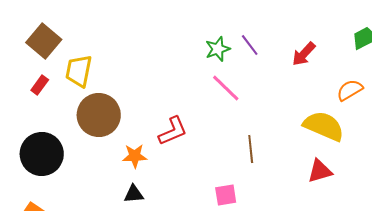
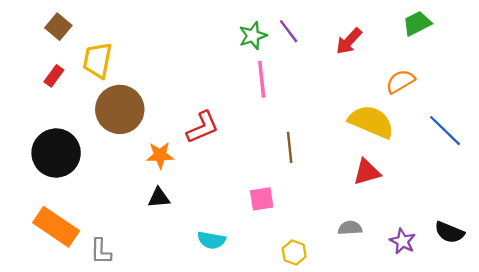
brown square: (44, 41) -> (58, 27), size x0.7
pink line: (226, 88) -> (262, 79), turned 40

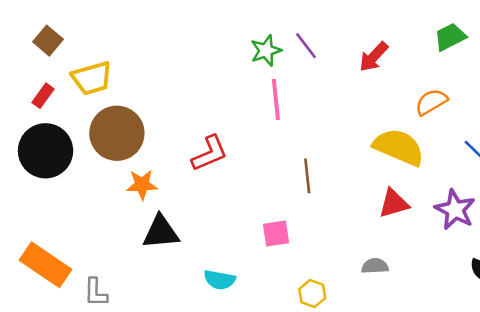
yellow trapezoid: (97, 60) -> (92, 78), turned -117
black circle: (56, 153) -> (46, 151), moved
orange star: (160, 155) -> (142, 185), moved
black triangle: (159, 198) -> (161, 232), size x1.5
purple star: (403, 241) -> (455, 210), moved, size x1.4

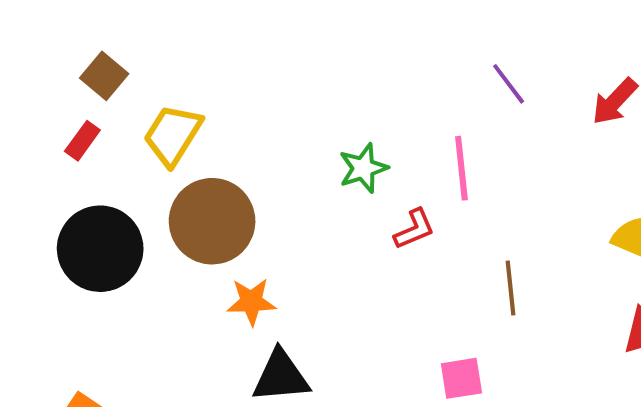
green star: (266, 51) -> (363, 168), moved
yellow trapezoid: (92, 78) -> (173, 135), turned 138
red rectangle: (43, 96) -> (82, 141), moved
red L-shape: (210, 153) -> (414, 229), moved, size x0.7

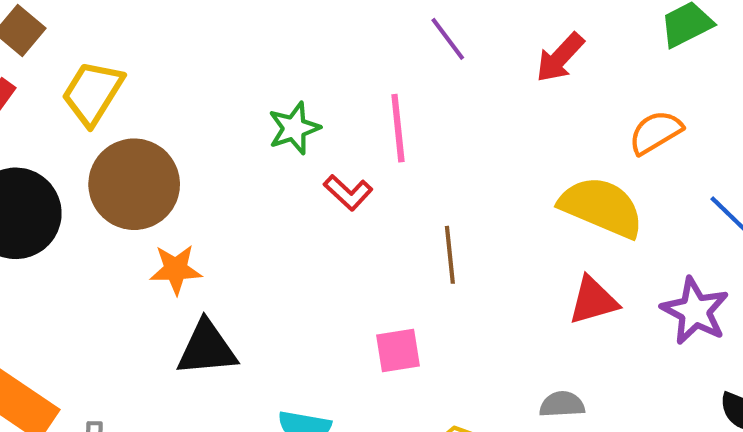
red L-shape: (414, 229) -> (348, 193), turned 66

